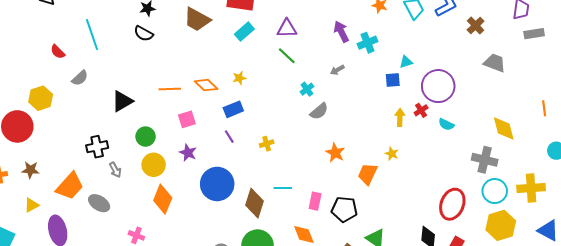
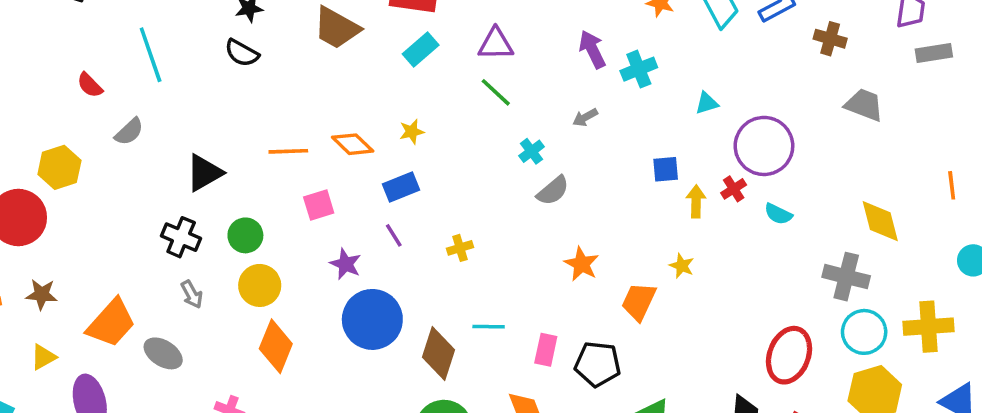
brown cross: (476, 26) -> (830, 39), turned -30
blue square: (393, 80) -> (666, 169), moved
black cross: (97, 147) -> (181, 237), moved, turned 35
purple star: (188, 153) -> (346, 264), moved

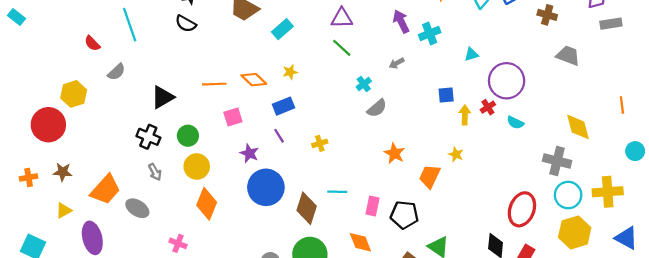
cyan rectangle: (421, 49) -> (282, 29), moved

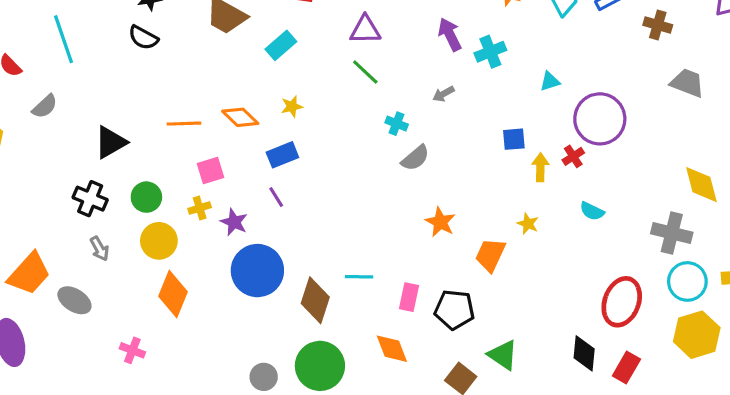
cyan cross: (364, 84) -> (397, 124), turned -32
cyan semicircle: (515, 123) -> (592, 211), moved
yellow cross: (320, 143) -> (200, 208), moved

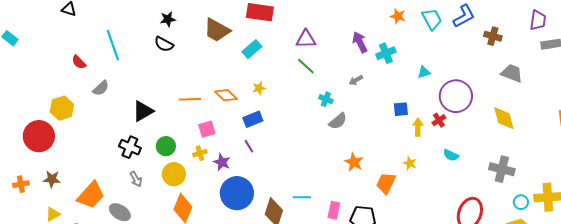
yellow diamond: (701, 185) -> (504, 118), moved
cyan circle: (687, 281) -> (521, 202), moved, size x0.6

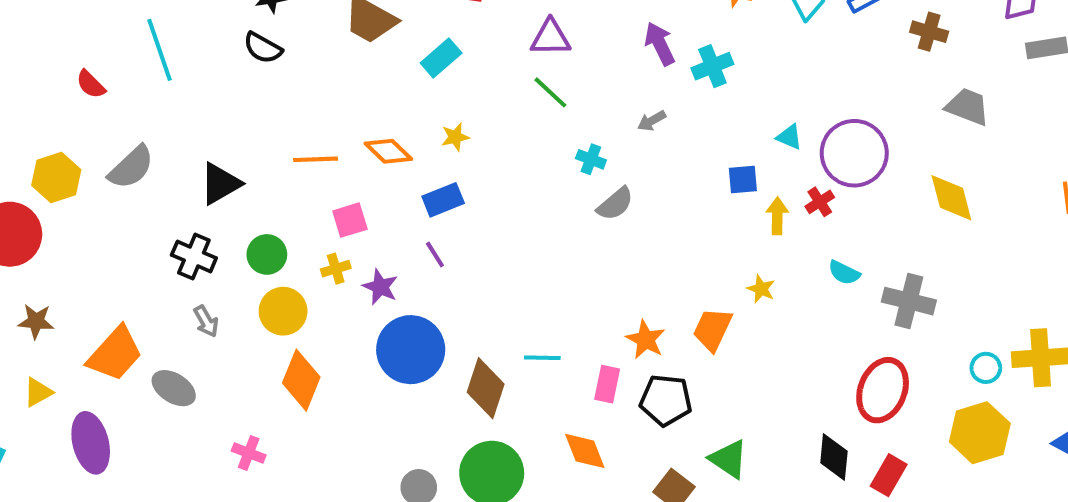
cyan triangle: (424, 72) -> (789, 137), moved, turned 40
gray semicircle: (101, 88) -> (131, 167), moved, size x1.4
orange star: (354, 162) -> (646, 340), moved
gray cross: (502, 169) -> (909, 301), moved

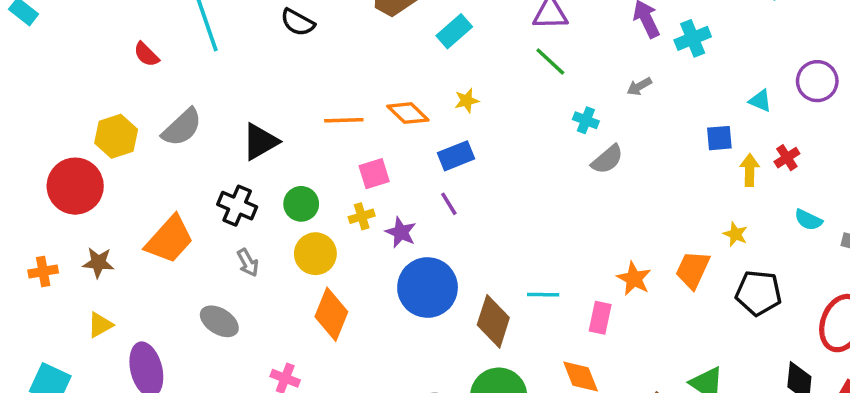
purple circle: (854, 153) -> (817, 81), moved, size x0.7
orange trapezoid: (115, 354) -> (169, 239), moved
black pentagon: (666, 400) -> (758, 293), moved

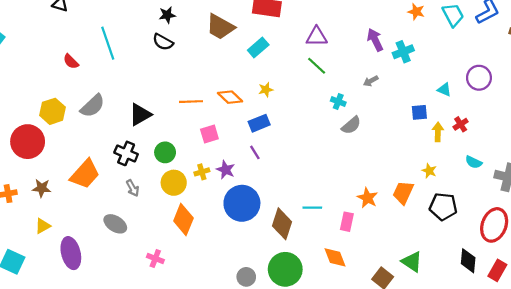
yellow cross: (362, 216) -> (202, 172), moved

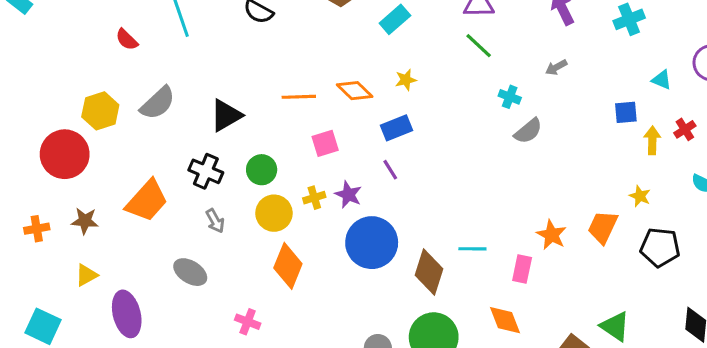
cyan cross: (403, 52) -> (629, 19), moved

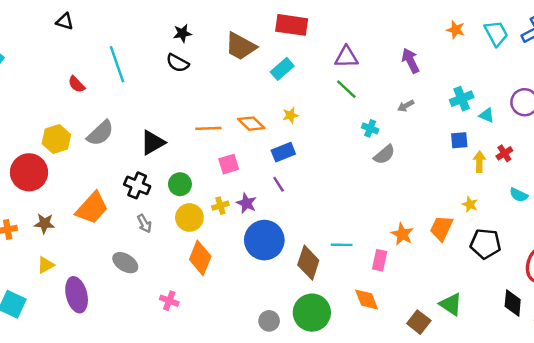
cyan cross: (629, 19) -> (462, 99), moved

